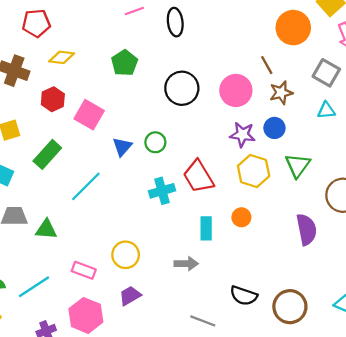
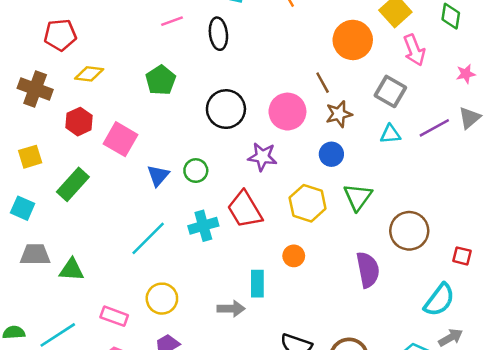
purple star: (242, 135) -> (262, 157), moved
cyan line: (86, 186) -> (148, 238), moved
cyan rectangle: (206, 228) -> (257, 284), moved

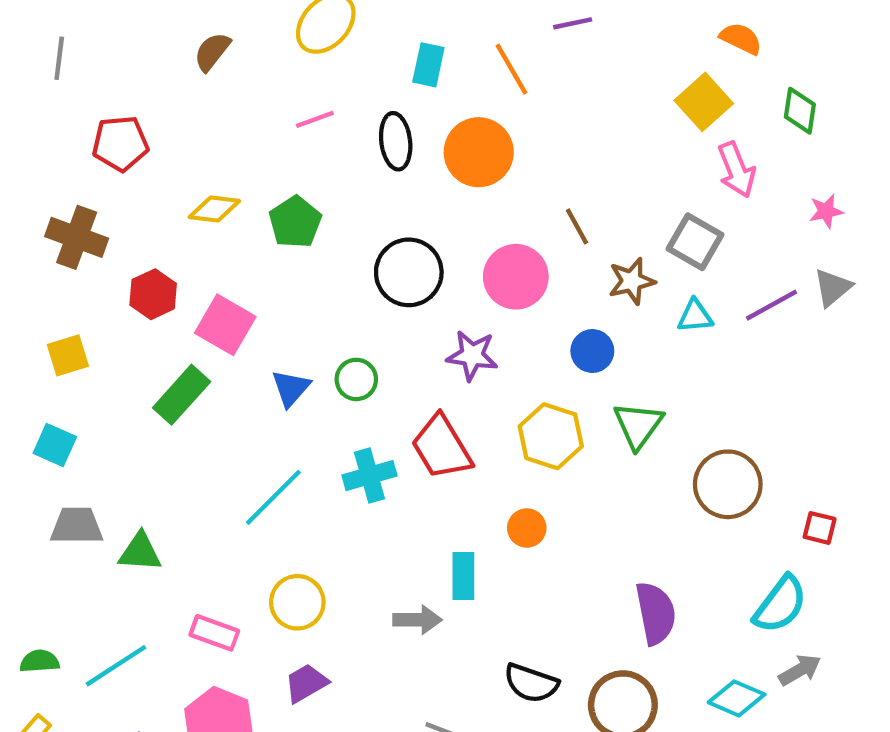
orange circle: (353, 40) -> (479, 152), moved
yellow diamond: (89, 74) -> (214, 209), moved
brown star: (339, 114) -> (632, 281), moved
green rectangle: (73, 184) -> (182, 395), moved
purple semicircle: (368, 270) -> (656, 613), moved

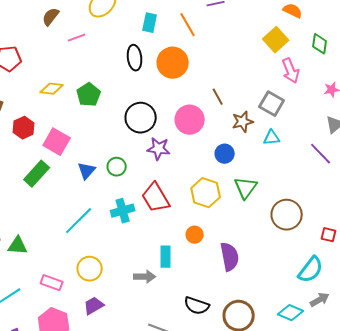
pink line: (315, 119) -> (77, 38), moved
purple line: (771, 305) -> (321, 154), moved, turned 75
purple star: (472, 355) -> (159, 149), moved
purple semicircle: (656, 613) -> (230, 257), moved

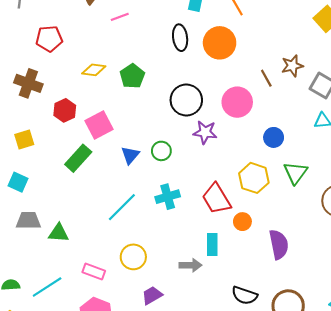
brown star: (243, 122) -> (292, 66), moved
pink square: (57, 142) -> (99, 125), turned 32
red trapezoid: (156, 198) -> (216, 199), moved
purple trapezoid: (94, 306) -> (152, 295), moved

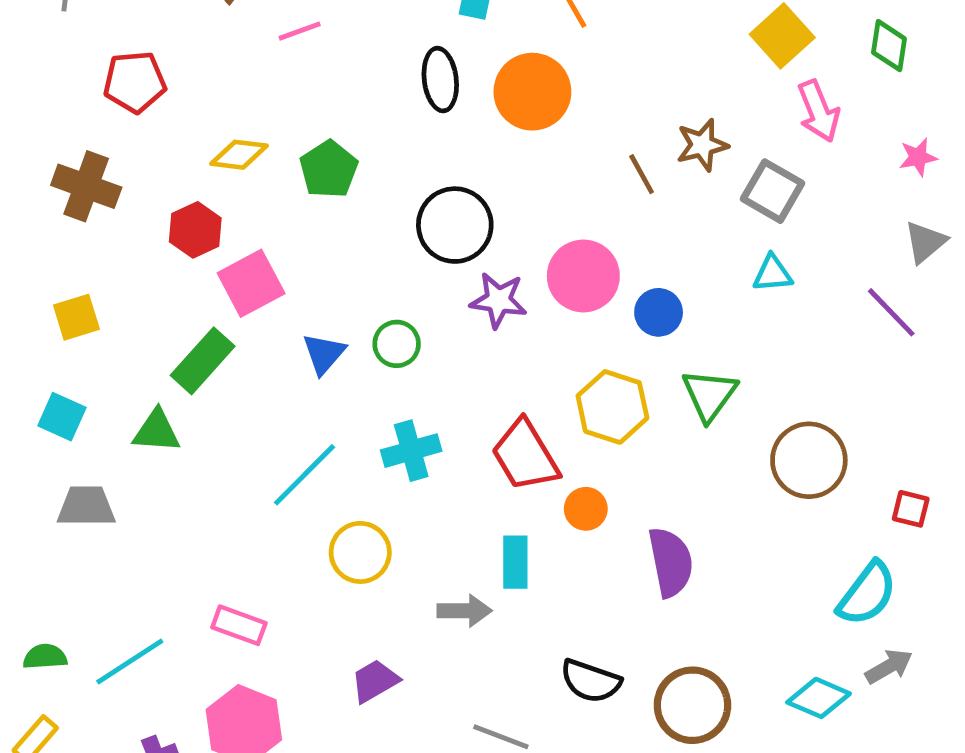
pink circle: (237, 102) -> (583, 276), moved
red hexagon: (65, 110) -> (195, 230), moved
green triangle: (58, 233) -> (157, 431), moved
yellow circle: (133, 257) -> (360, 552), moved

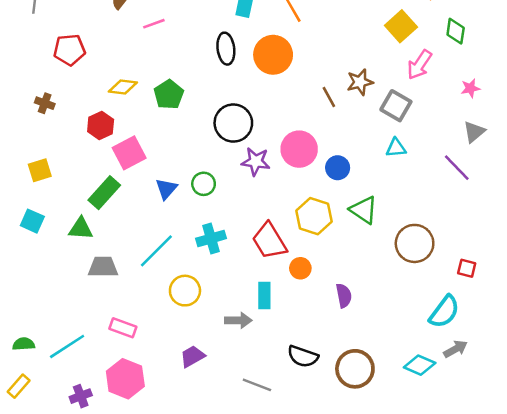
pink arrow: (819, 111) -> (420, 65), turned 56
brown cross: (86, 186) -> (45, 103), size x0.6
green triangle: (709, 395) -> (364, 210), turned -32
gray trapezoid: (86, 506) -> (103, 267), moved
purple semicircle: (671, 562) -> (344, 296), size x0.7

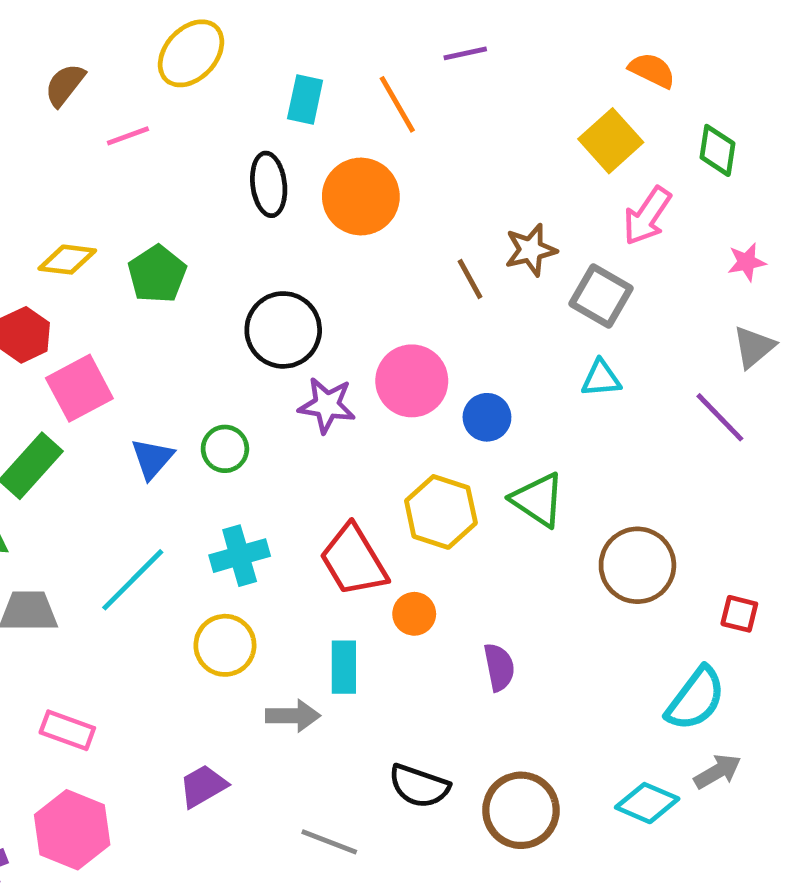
yellow circle: (185, 291) -> (225, 645), moved

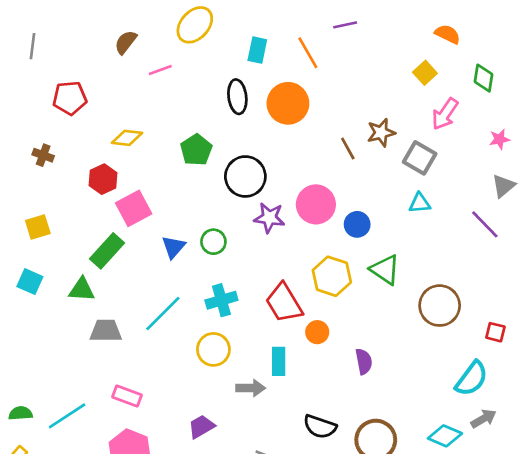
yellow square: (611, 141) -> (425, 73), size x0.7
green pentagon: (157, 274) -> (196, 150), moved

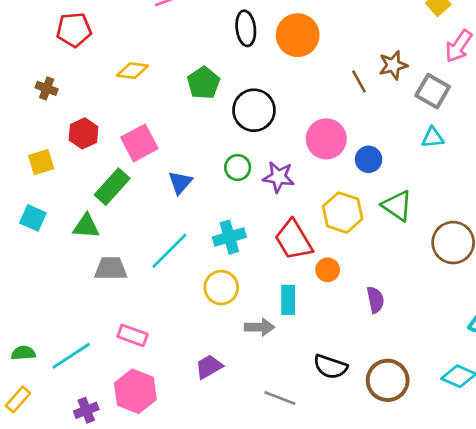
red hexagon: (103, 179) -> (83, 133), moved
purple star: (269, 218) -> (279, 177), moved
green circle: (213, 242) -> (238, 168), moved

